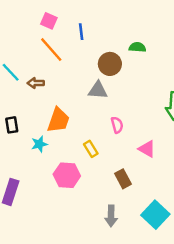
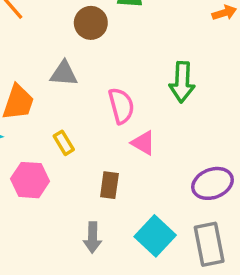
gray triangle: (98, 90) -> (64, 74), moved
pink semicircle: (117, 125) -> (121, 106), moved, size x1.5
brown rectangle: (123, 179) -> (109, 185), turned 36

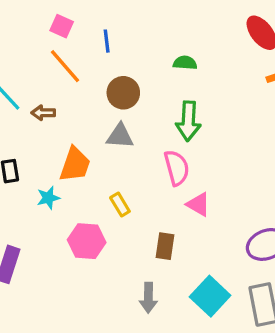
brown circle: (91, 23) -> (123, 93), moved
green arrow: (182, 82) -> (188, 121), moved

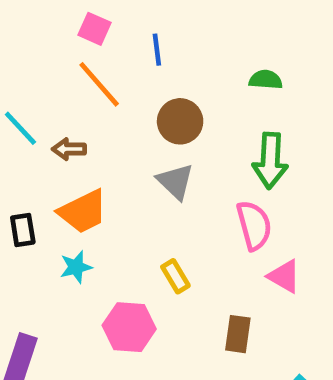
gray triangle: (120, 136) -> (175, 181), turned 40
orange trapezoid: (75, 164) -> (83, 212), moved, turned 45

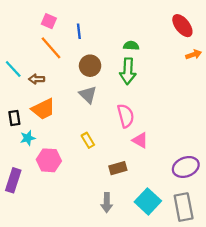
green arrow: (270, 161) -> (128, 71), moved
cyan star: (76, 267) -> (28, 138), moved
pink hexagon: (129, 327) -> (49, 160), moved
brown rectangle: (238, 334) -> (118, 168), turned 66

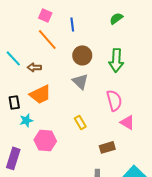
green semicircle: (131, 46) -> (116, 18), moved, turned -40

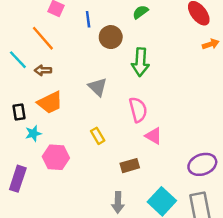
orange line: (47, 39) -> (43, 38), moved
brown circle: (82, 55) -> (111, 37), moved

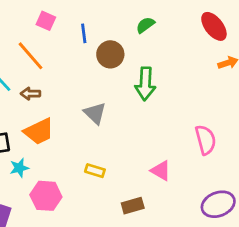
pink semicircle: (138, 110) -> (206, 140), moved
yellow rectangle: (98, 136) -> (95, 171), turned -42

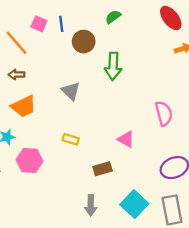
pink square: (46, 21) -> (39, 24), moved

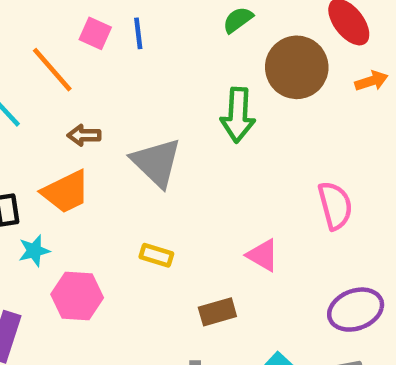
brown circle: (84, 42) -> (297, 67), moved, size x1.4
brown arrow: (17, 75) -> (84, 135), moved
gray triangle: (71, 91) -> (156, 162), size x1.4

